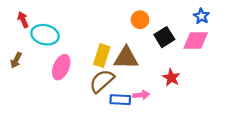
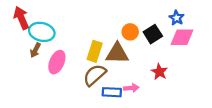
blue star: (201, 16) -> (177, 18), moved
red arrow: (23, 20) -> (21, 18), size x1.5
orange circle: (140, 20) -> (130, 32), moved
brown arrow: (16, 60) -> (35, 50), moved

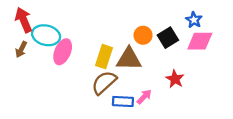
brown arrow: (35, 50) -> (21, 49), moved
pink ellipse: (57, 62) -> (63, 52), moved
pink arrow: (131, 88) -> (144, 97), turned -40

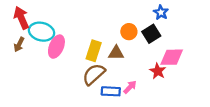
blue star: (194, 20) -> (161, 12), moved
pink diamond: (200, 41) -> (172, 57), moved
brown triangle: (129, 59) -> (116, 53), size x0.7

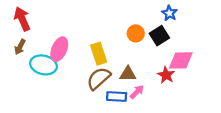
cyan ellipse: (42, 32) -> (44, 65), moved
yellow rectangle: (94, 51) -> (99, 54), turned -36
brown triangle: (116, 53) -> (128, 74), moved

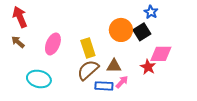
orange circle: (136, 33) -> (121, 30), size x1.5
brown arrow: (20, 47) -> (18, 42), turned 104
cyan ellipse: (44, 65) -> (39, 79), moved

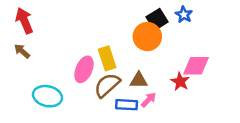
black square: (142, 32) -> (157, 19), moved
pink ellipse: (53, 44) -> (84, 69), moved

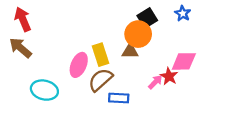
blue star: (184, 15) -> (183, 13), moved
brown arrow: (22, 51) -> (20, 48), size x1.5
brown triangle: (139, 80) -> (130, 51), moved
pink arrow: (149, 100) -> (155, 82), moved

